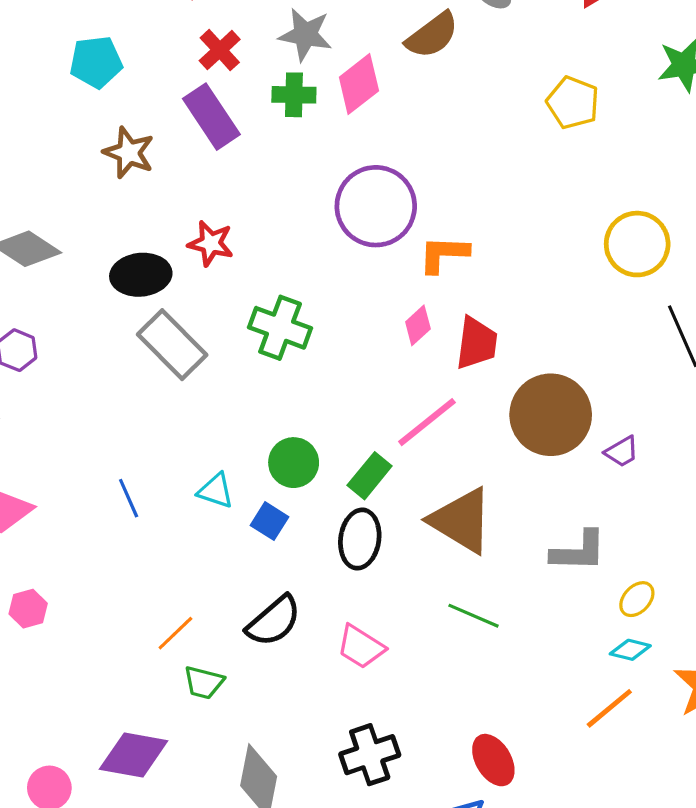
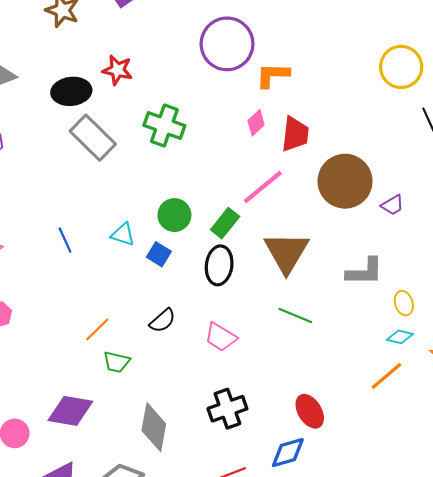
brown triangle: (461, 521) -> (286, 252), turned 30
yellow ellipse: (637, 599) -> (404, 303), turned -60
black semicircle: (274, 621) -> (163, 321), size x0.7

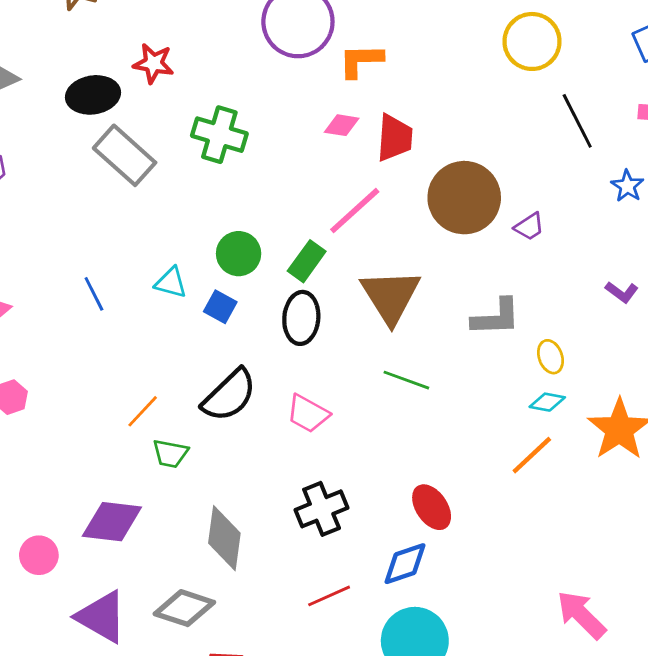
pink diamond: (256, 123) -> (342, 125), turned 55
black semicircle: (163, 321) -> (229, 395), size x1.6

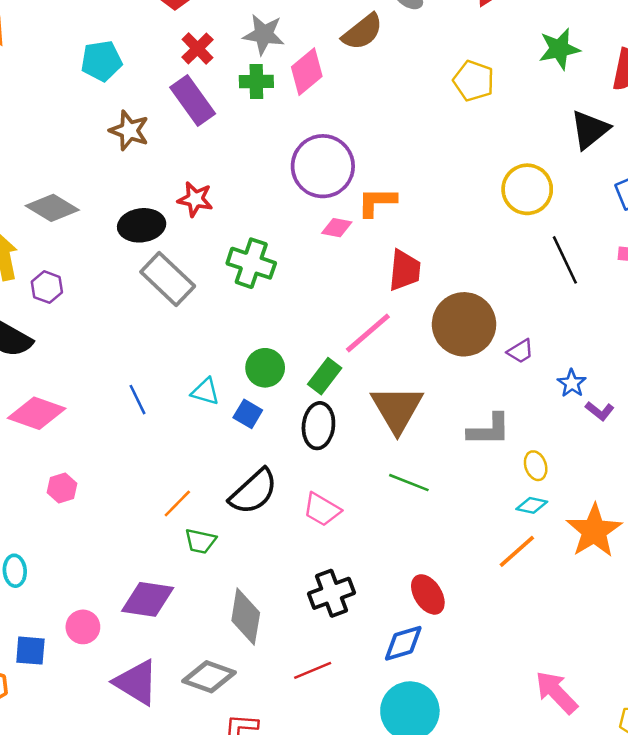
pink diamond: (342, 125) -> (337, 228), moved
blue star: (627, 186) -> (572, 383), moved
red line: (329, 596) -> (313, 670), moved

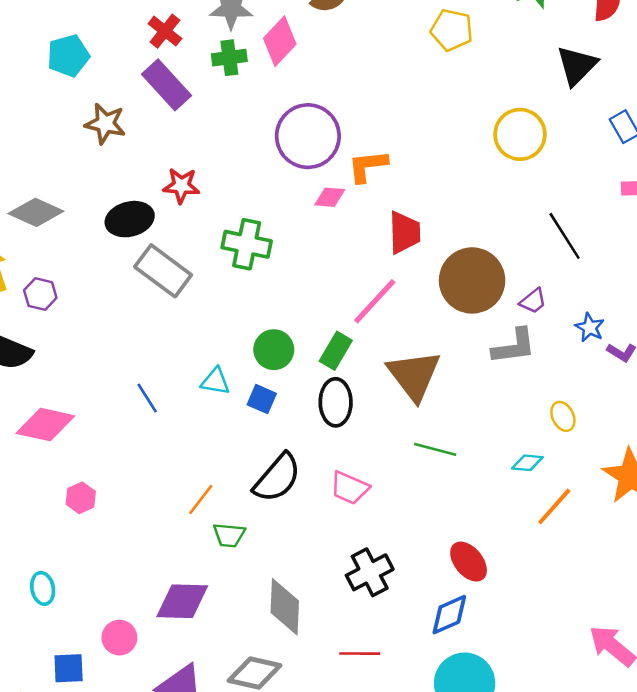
black line: (565, 260) -> (565, 236), moved
gray L-shape: (489, 430) -> (514, 346), moved
cyan diamond: (532, 505) -> (527, 463), moved
red line: (313, 670) -> (360, 654), turned 30

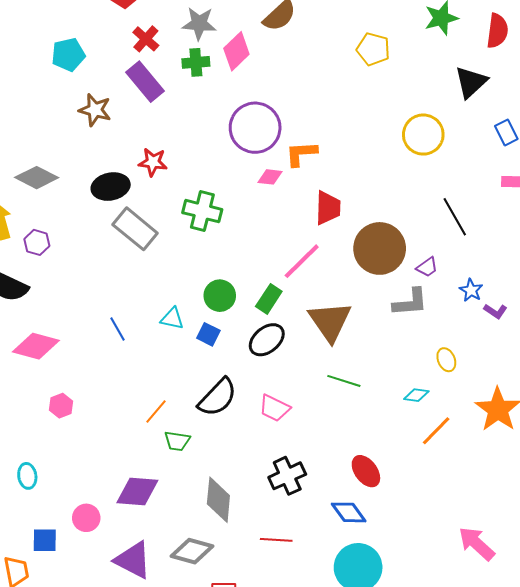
black ellipse: (336, 402) -> (267, 340), turned 48
blue diamond: (449, 615) -> (349, 512), turned 75

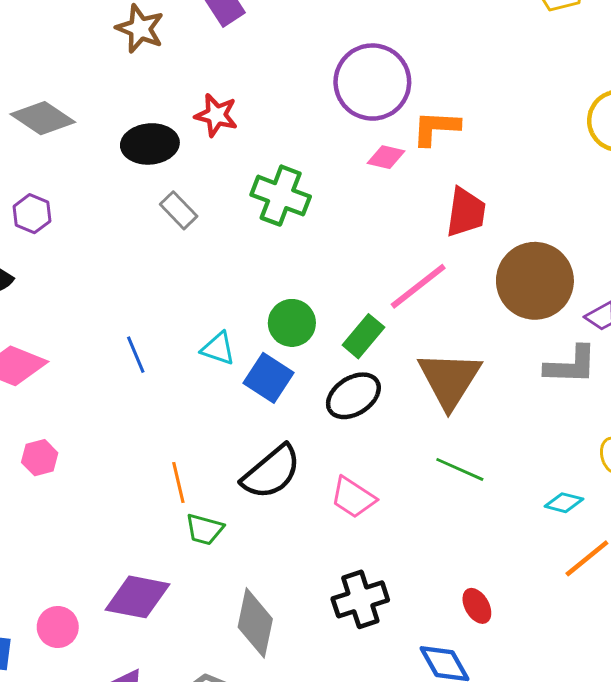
gray rectangle: (135, 229) -> (179, 210), size x0.6
blue square: (208, 334) -> (268, 378), size x1.4
orange line: (156, 412) -> (178, 483), turned -60
red ellipse: (366, 471) -> (477, 606), size x0.7

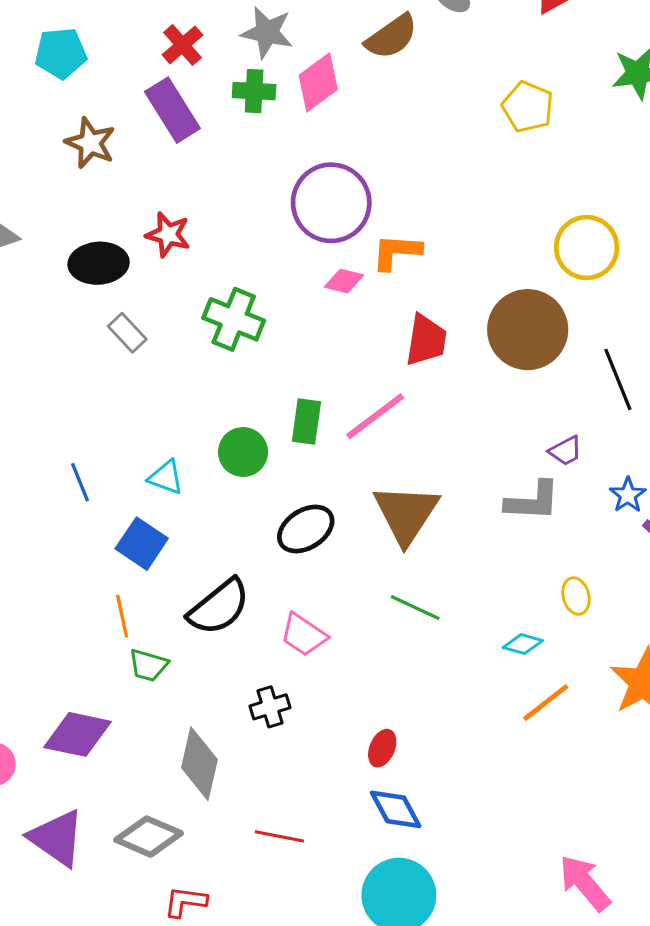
brown circle: (535, 281) -> (528, 330), moved
green rectangle: (363, 336) -> (306, 422), moved, turned -33
blue square: (268, 378) -> (142, 544), moved
black cross: (360, 599) -> (270, 707), moved, size x0.7
red ellipse: (477, 606) -> (382, 748), moved, turned 52

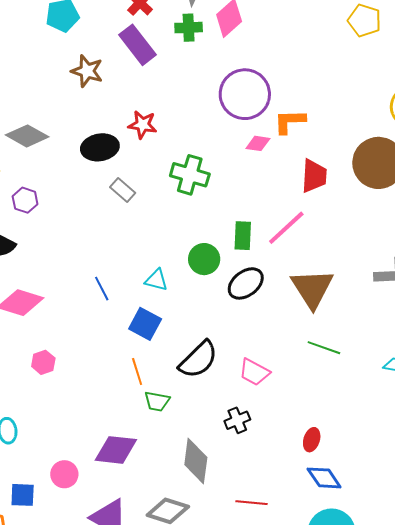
black ellipse: (306, 529) -> (246, 283), moved

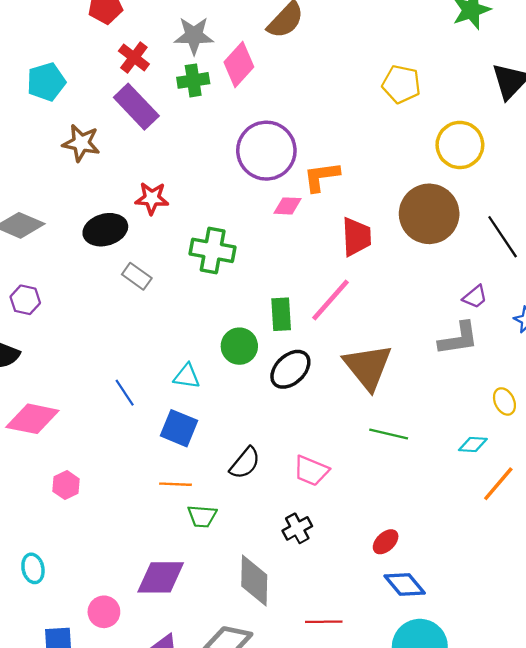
yellow pentagon: (364, 21) -> (401, 84), moved
black semicircle: (198, 360) -> (245, 463), size x0.7
orange line: (137, 371) -> (175, 484), turned -64
red ellipse: (312, 440) -> (386, 542), turned 35

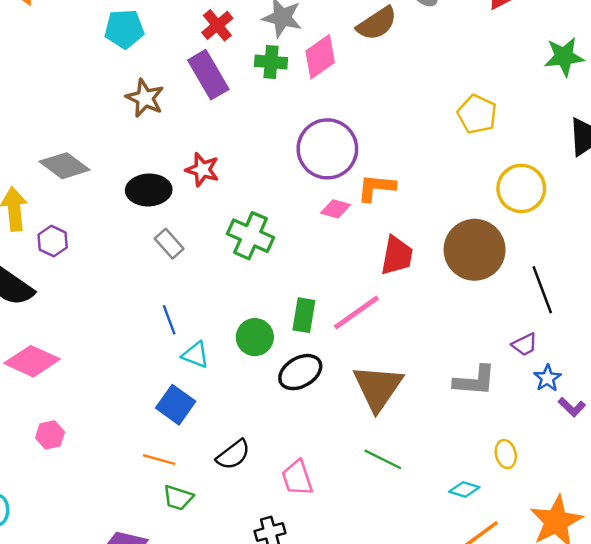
purple trapezoid: (475, 297) -> (525, 345), moved
blue line: (125, 393) -> (169, 320), moved
pink trapezoid: (311, 471) -> (297, 478), turned 36

